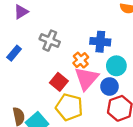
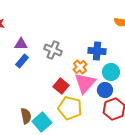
purple triangle: (21, 12) -> (21, 44), moved, turned 32

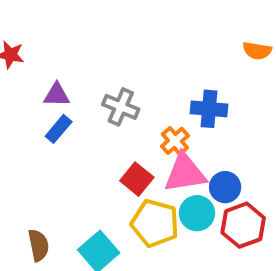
cyan circle: (111, 72) -> (197, 213), moved
pink triangle: (85, 83) -> (185, 173), turned 40
brown semicircle: (26, 116) -> (39, 245), moved

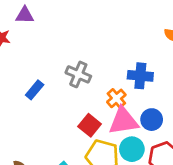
purple triangle: (57, 95) -> (25, 15), moved
blue circle: (225, 187) -> (152, 120), moved

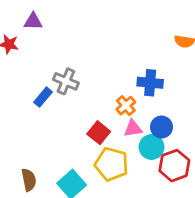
gray cross: (78, 74) -> (66, 81), moved
pink triangle: (123, 121) -> (133, 128), size x0.6
cyan circle: (132, 149) -> (152, 147), moved

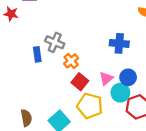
blue rectangle: (43, 97) -> (37, 54), turned -48
orange cross: (126, 106) -> (71, 61), moved
pink triangle: (133, 128) -> (106, 78), turned -32

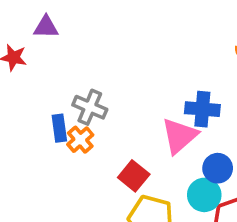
orange cross: (71, 61) -> (80, 140), moved
pink triangle: (106, 78) -> (179, 136), moved, size x1.5

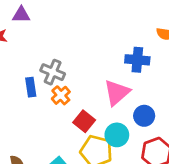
blue cross: (202, 109) -> (137, 60), moved
orange cross: (80, 140) -> (61, 95), moved
cyan circle: (204, 195) -> (117, 135), moved

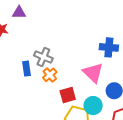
pink triangle: (117, 93) -> (93, 73), turned -35
red square: (84, 121) -> (68, 95), turned 35

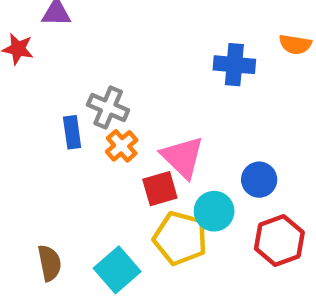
blue cross: (109, 47) -> (234, 65), moved
pink triangle: (93, 73) -> (183, 157), moved

